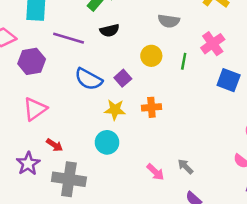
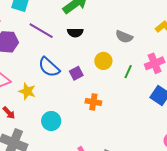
yellow star: (115, 110) -> (27, 91), moved

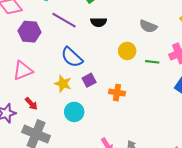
green line: (128, 72) -> (152, 62), turned 72
purple square: (76, 73) -> (89, 80), moved
yellow star: (27, 91) -> (63, 84), moved

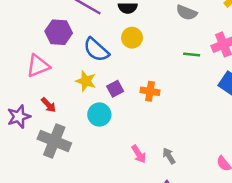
purple hexagon: (29, 32) -> (59, 32), moved
yellow circle: (127, 51) -> (132, 38), moved
purple square: (89, 80) -> (115, 89), moved

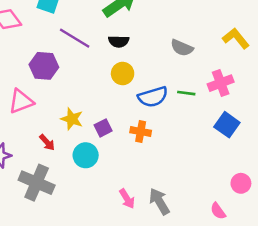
blue semicircle: (96, 50) -> (153, 97), moved, turned -60
red arrow: (48, 105) -> (47, 142), moved
gray arrow: (169, 156) -> (159, 201), size x1.5

